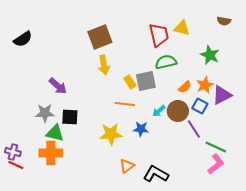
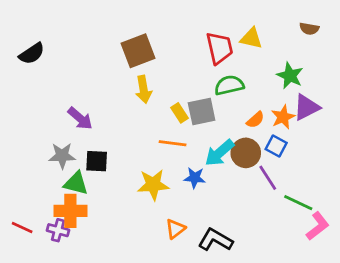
purple triangle: (222, 95) -> (306, 107), moved
cyan arrow: (159, 111) -> (220, 153), size x1.6
purple cross: (13, 152) -> (58, 230), moved
pink L-shape: (216, 164) -> (318, 226), moved

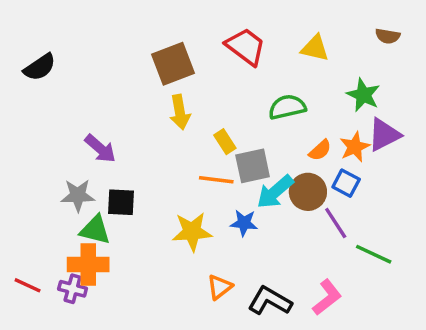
red trapezoid: (220, 48) -> (246, 46), moved, turned -40
gray square: (202, 111) -> (253, 166), moved
pink L-shape: (318, 226) -> (327, 297), moved

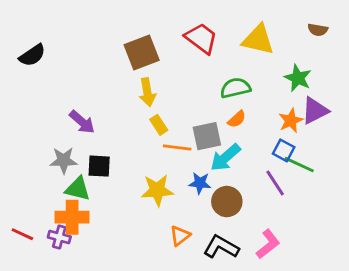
yellow triangle: (315, 48) -> (258, 40), size x1.4
yellow rectangle: (225, 142) -> (159, 125), moved
orange semicircle: (320, 150) -> (237, 119), moved
brown circle: (308, 192) -> (227, 202), moved
green line: (374, 254) -> (299, 165), moved

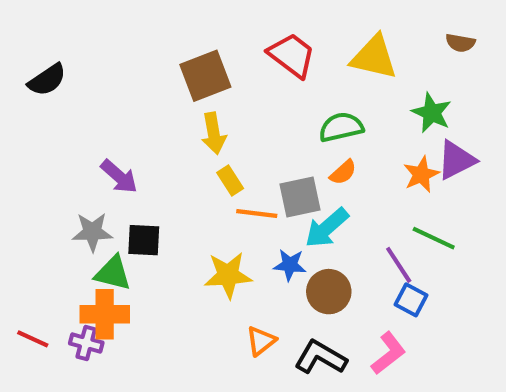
blue square: (284, 150) -> (411, 300), moved

